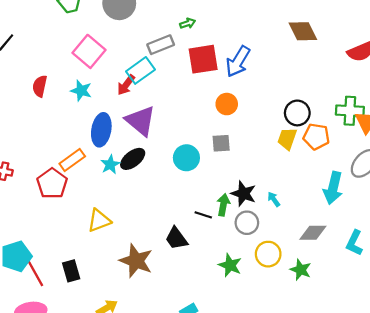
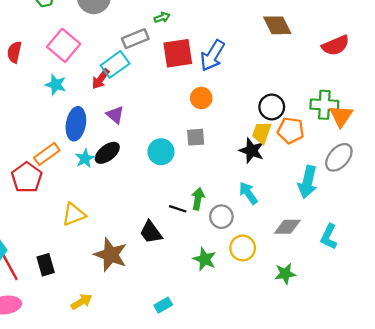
red semicircle: (40, 86) -> (14, 52), moved
purple triangle: (141, 121) -> (115, 115), size x0.6
black star: (244, 194) -> (252, 151), moved
cyan arrow: (274, 199) -> (248, 193), size x1.5
green star: (301, 270) -> (285, 274), moved, turned -30

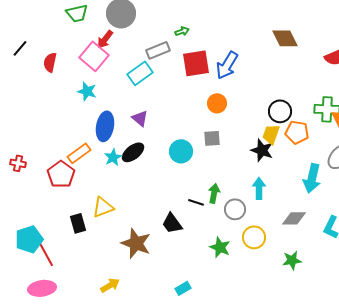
red arrow: (101, 79) -> (105, 39), moved
cyan arrow: (248, 193) -> (259, 188), turned 35
black rectangle: (46, 265) -> (78, 223), moved

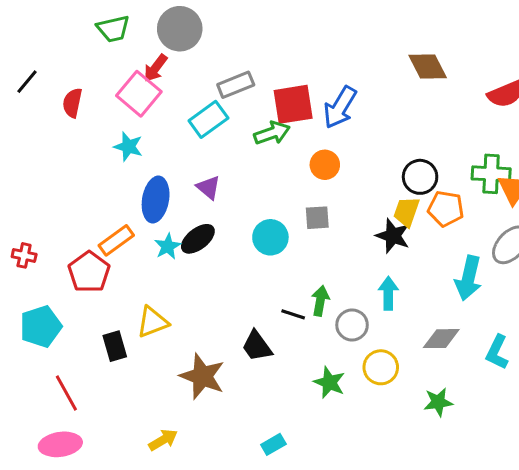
green arrow: (182, 31) -> (272, 133), moved, size x1.6
cyan pentagon: (29, 239) -> (41, 326), moved

